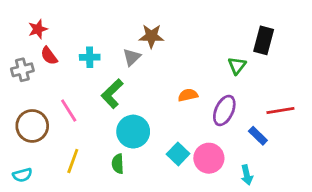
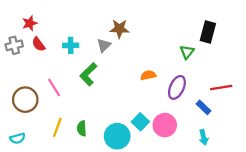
gray cross: (22, 70) -> (14, 45), moved
cyan circle: (133, 132) -> (117, 136), moved
green semicircle: (118, 164) -> (82, 128), moved
cyan arrow: (247, 175) -> (204, 137), moved

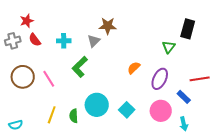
orange semicircle: (148, 75) -> (134, 68), turned -32
brown circle: (25, 100) -> (23, 77), moved
pink circle: (165, 125) -> (161, 111), moved
cyan circle: (117, 136) -> (97, 105), moved

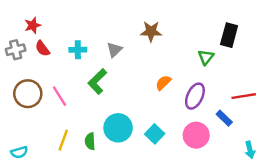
brown star: (108, 26) -> (151, 31), moved
cyan arrow: (184, 124) -> (250, 150), moved

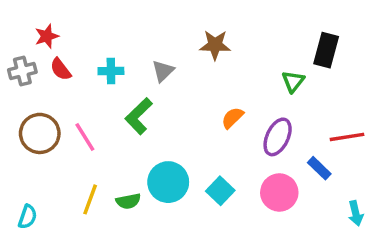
green semicircle: (90, 141) -> (128, 201), turned -98
cyan semicircle: (19, 152) -> (28, 217), turned -56

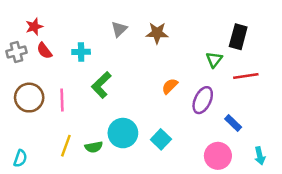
gray triangle: (163, 71) -> (119, 29), moved
pink line: (85, 137) -> (62, 100), turned 30
red line: (347, 137) -> (246, 76), moved
pink circle: (279, 192) -> (218, 156), moved

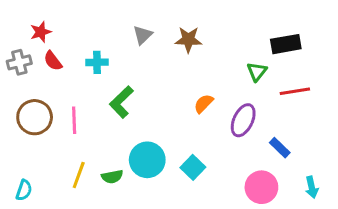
black rectangle: (238, 37) -> (286, 44), turned 65

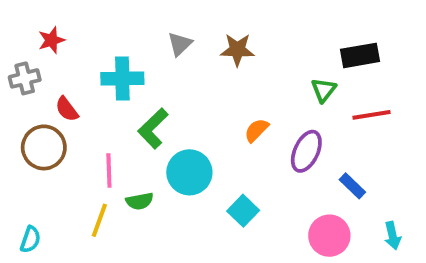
red semicircle: (53, 61) -> (67, 109), moved
cyan cross: (97, 62) -> (122, 78), size x1.5
pink line: (74, 120) -> (109, 170), moved
cyan circle: (147, 160) -> (189, 172), moved
green semicircle: (112, 177) -> (140, 201), moved

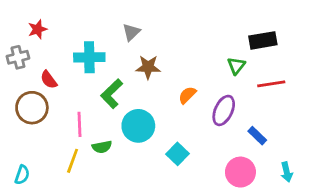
brown star: (237, 50) -> (148, 67), moved

